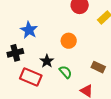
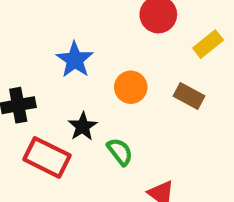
blue star: (29, 30) -> (75, 60), moved
brown rectangle: (98, 67) -> (189, 96), moved

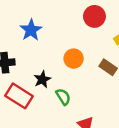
blue star: (75, 60) -> (31, 30), moved

